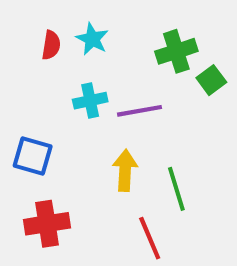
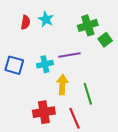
cyan cross: (90, 101) -> (45, 64), moved
blue square: (33, 156) -> (14, 65), moved
red cross: (47, 224) -> (44, 112), moved

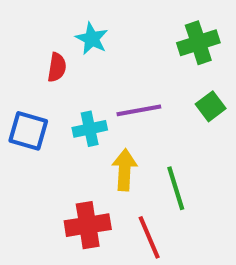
red semicircle: (26, 22) -> (57, 67), moved
green cross: (88, 25) -> (198, 43), moved
green square: (105, 40) -> (211, 106), moved

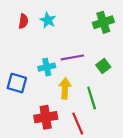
red semicircle: (57, 67) -> (23, 21), moved
green square: (211, 106) -> (103, 66), moved
blue square: (28, 131) -> (17, 83), moved

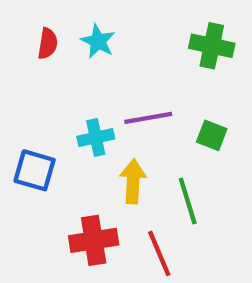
green cross: (103, 22) -> (212, 46), turned 30
green square: (103, 66) -> (212, 135), turned -32

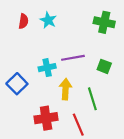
blue square: (35, 170) -> (17, 84), turned 30

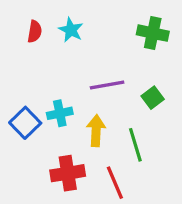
green square: (104, 66) -> (153, 98), turned 32
cyan cross: (47, 68) -> (60, 113), moved

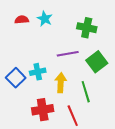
red semicircle: (35, 31) -> (22, 20), turned -104
green cross: (153, 33) -> (87, 28), moved
green square: (153, 98) -> (97, 62), size x1.5

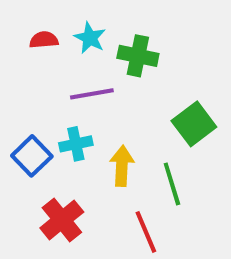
green cross: (87, 28) -> (138, 56), moved
purple line: (68, 54) -> (92, 94), moved
red cross: (43, 110) -> (62, 220), moved, turned -30

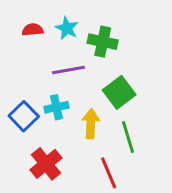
green square: (194, 124) -> (119, 92), moved

